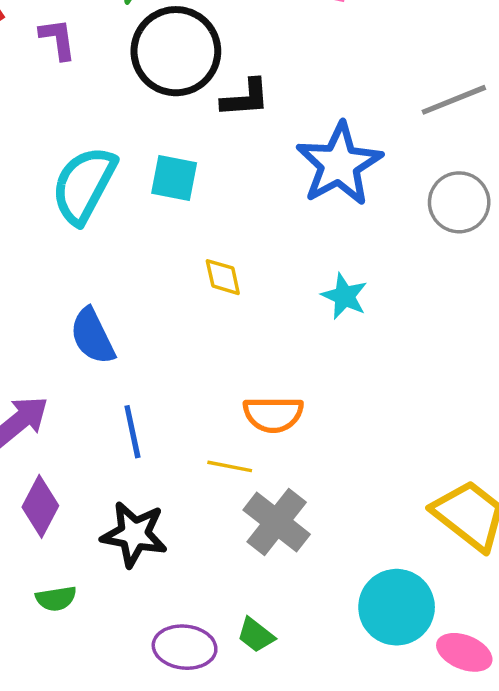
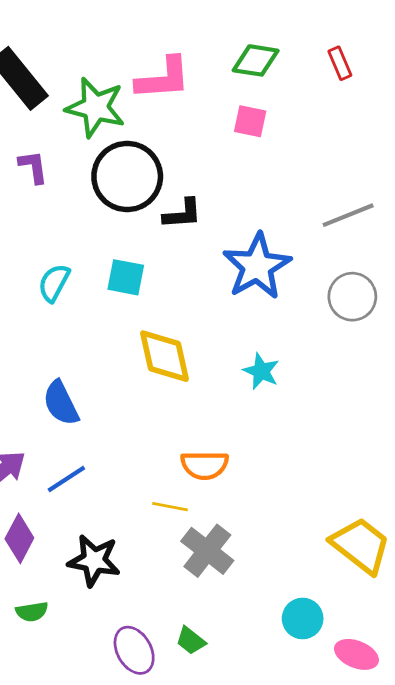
cyan semicircle: (84, 185) -> (54, 283), size x0.6
yellow diamond: (223, 277) -> (164, 356), size x1.8
blue line: (132, 432) -> (66, 479), moved, turned 69
cyan circle: (397, 607) -> (303, 619), size x0.7
purple ellipse: (185, 647) -> (134, 650), turned 54

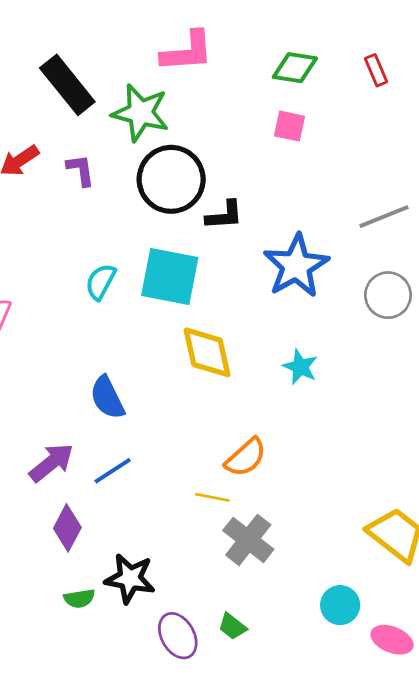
pink L-shape: (163, 78) -> (187, 52), moved
cyan square: (126, 277) -> (170, 276), size x1.6
orange semicircle: (205, 465) -> (246, 457), turned -42
black star: (94, 560) -> (130, 578), moved

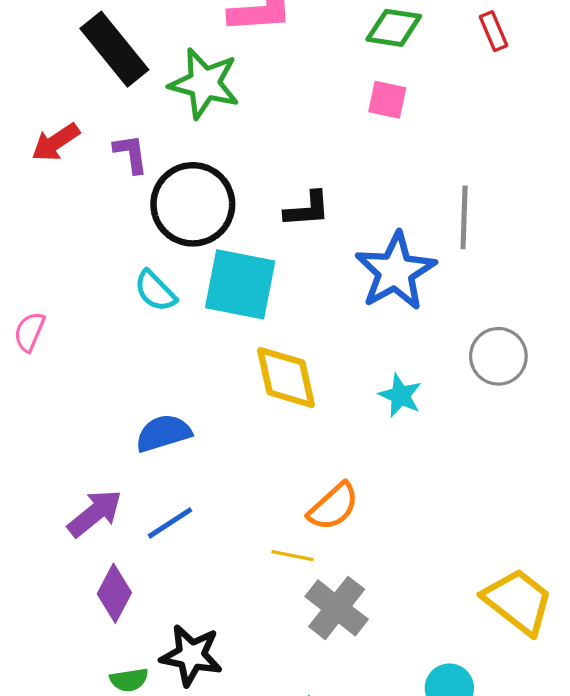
black circle: (171, 179) -> (193, 204), moved
gray line: (384, 217) -> (464, 217), moved, turned -66
cyan semicircle: (101, 282) -> (155, 291), turned -72
gray circle: (388, 295) -> (498, 356), moved
blue semicircle: (107, 398) -> (163, 433), turned 99

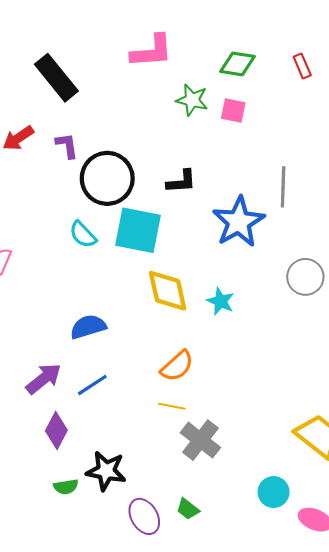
green star: (204, 83) -> (192, 100), moved, size x0.7
cyan star: (400, 396) -> (221, 301), moved
orange semicircle: (333, 507) -> (177, 366), moved

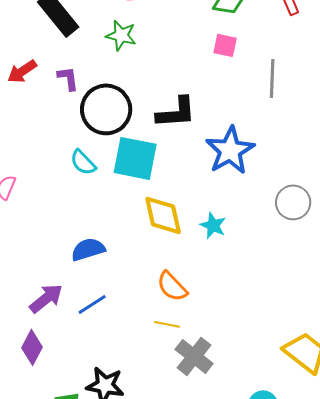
green star: (192, 100) -> (121, 35), moved
black L-shape: (181, 182) -> (176, 112), size x1.4
gray line: (283, 187) -> (272, 78), moved
orange semicircle: (177, 366) -> (172, 286), turned 88
purple diamond: (56, 431) -> (32, 347), moved

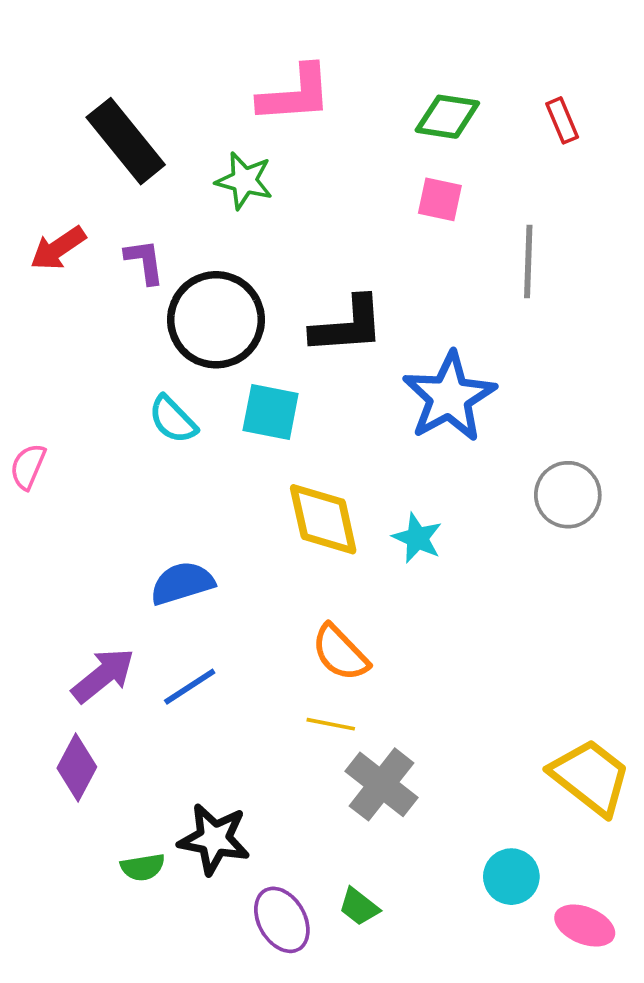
cyan square: (135, 158) -> (271, 412), size x0.7

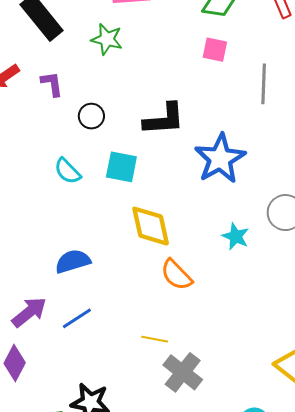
black circle: (216, 320) -> (91, 116), size x0.5
cyan star: (417, 538) -> (236, 236), moved
orange semicircle: (340, 653) -> (176, 275), moved

